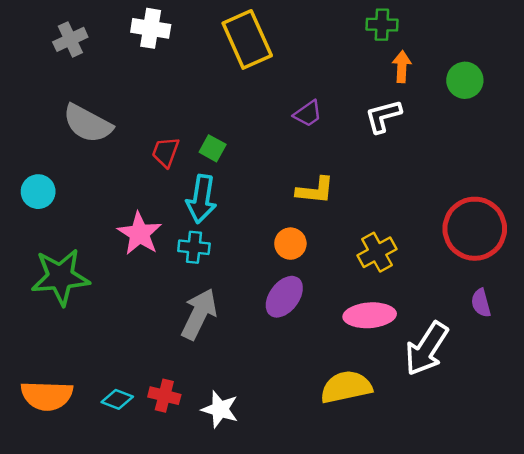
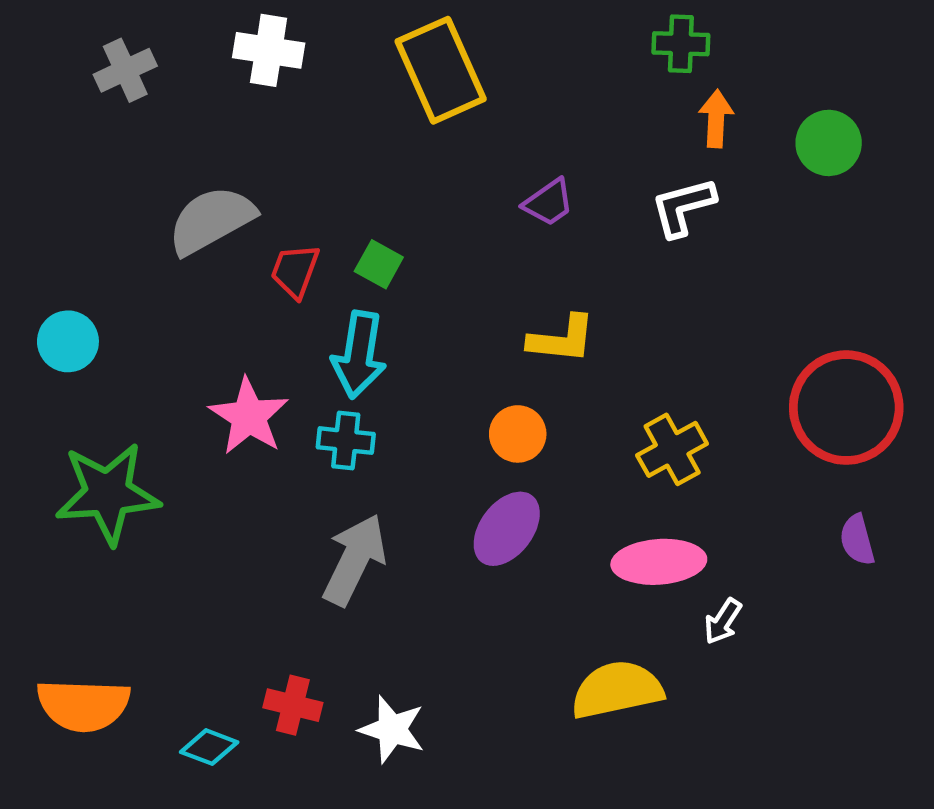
gray semicircle: (88, 124) -> (211, 220), moved, turned 123
white arrow: (427, 349) -> (723, 621), moved, size x0.5
cyan diamond: (117, 399) -> (209, 747), moved

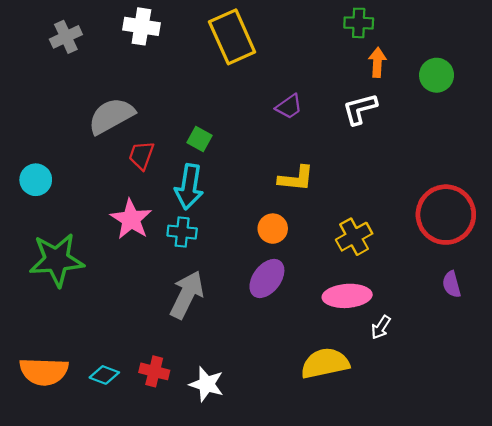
red trapezoid: (295, 271) -> (141, 155), moved
cyan diamond: (209, 747) -> (104, 375), moved

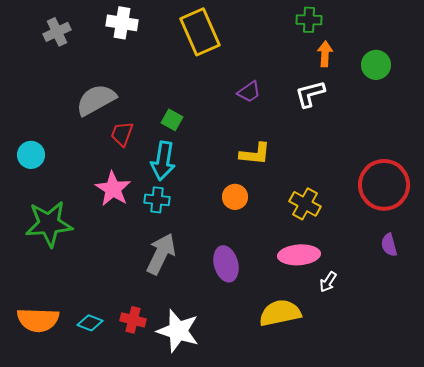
yellow cross: (354, 237) -> (305, 204), turned -32
purple ellipse: (267, 278) -> (226, 264), moved, turned -52
white star: (207, 384) -> (178, 331), size x1.4

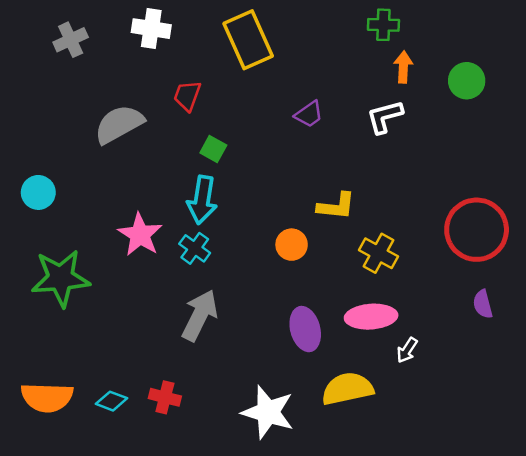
red trapezoid: (122, 134) -> (187, 96), moved
yellow L-shape: (255, 154) -> (336, 206), moved
cyan cross: (157, 200) -> (195, 248), turned 30
purple ellipse: (226, 264) -> (305, 329), moved
white star: (178, 331) -> (268, 412), moved

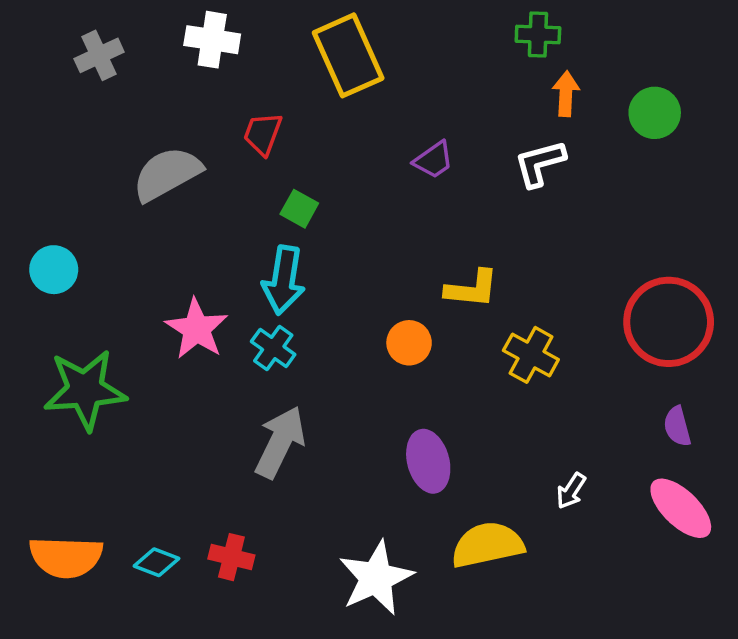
pink ellipse: (371, 317) -> (681, 508), moved, turned 48
white star: (268, 412) -> (376, 578), turned 30

